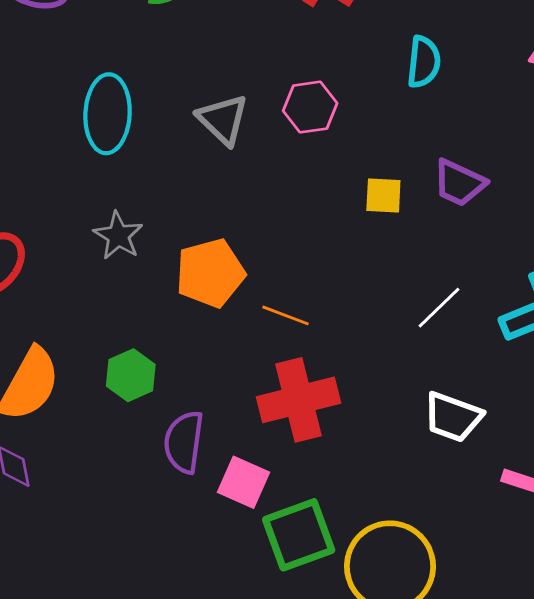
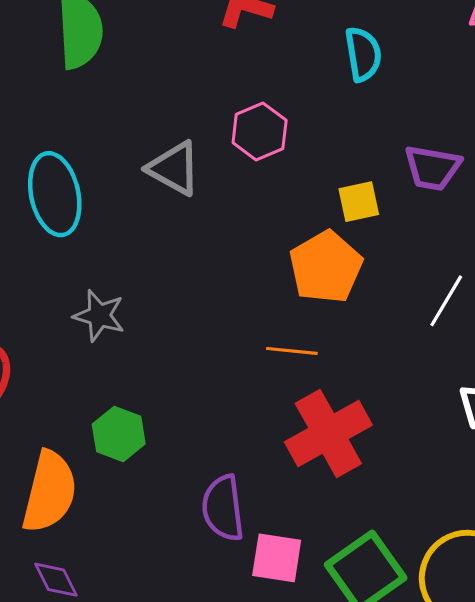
orange pentagon: (210, 273) -> (326, 267), moved
green hexagon: (131, 375) -> (119, 434), moved
pink square: (244, 482) -> (277, 558), moved

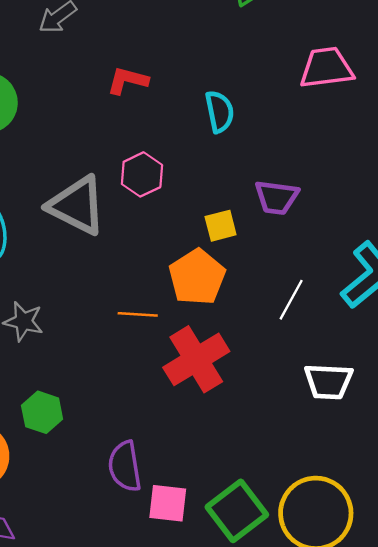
gray triangle: (174, 168) -> (77, 205), size x1.4
orange line: (292, 351) -> (138, 314), moved
red cross: (328, 434) -> (196, 359), moved

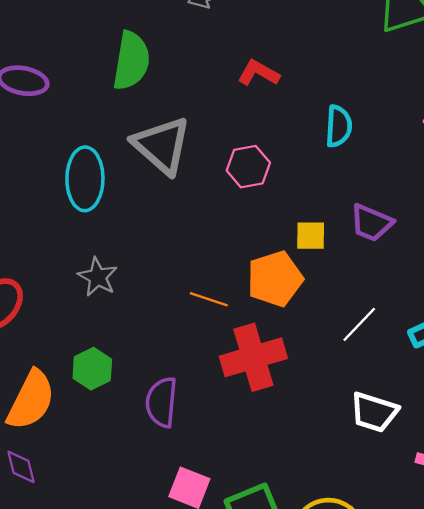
gray triangle: (77, 205) -> (162, 145), moved
purple semicircle: (125, 466) -> (161, 402), moved

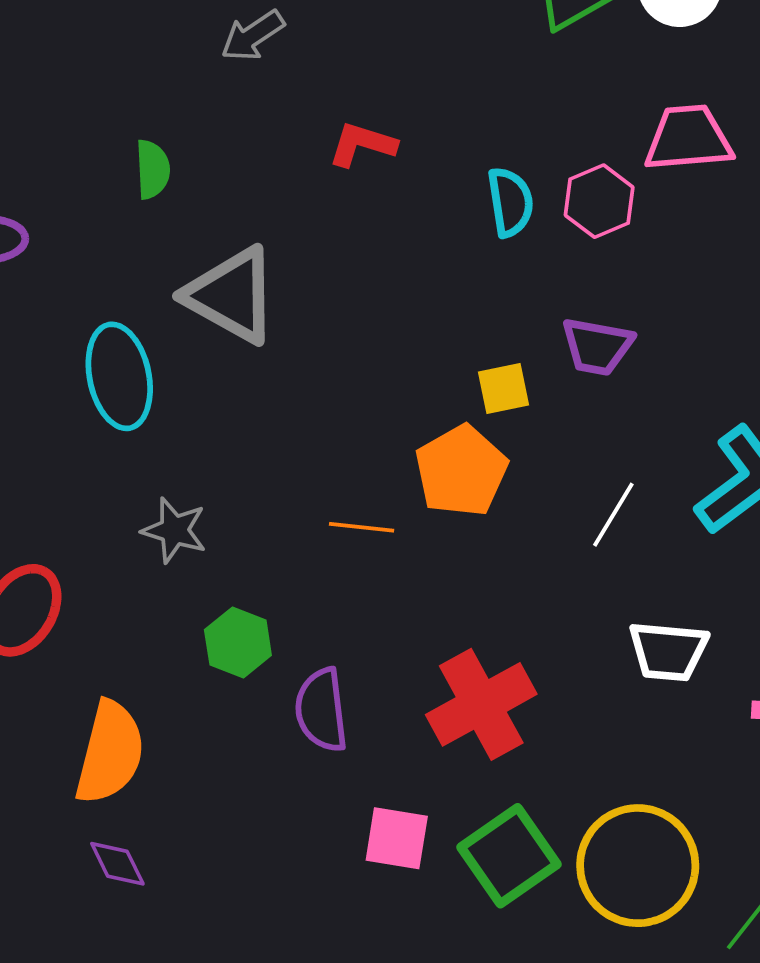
green semicircle: (131, 61) -> (153, 169), size x0.6
pink hexagon: (248, 167) -> (599, 201), moved
red cross: (253, 357) -> (481, 704), moved
green hexagon: (92, 369) -> (238, 643), moved

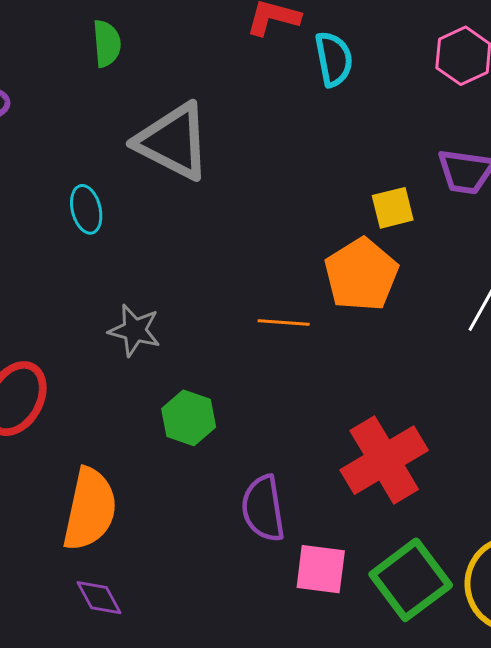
cyan semicircle: (510, 202) -> (334, 59), moved
cyan ellipse: (119, 376) -> (86, 209), size x0.6
purple semicircle: (321, 710) -> (263, 508), moved

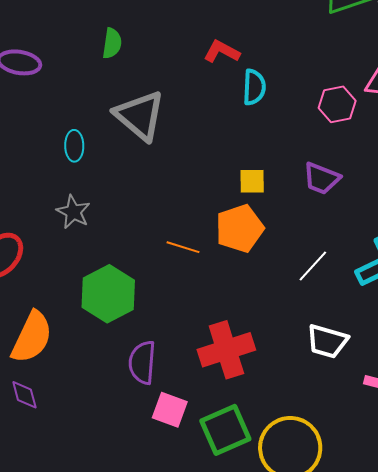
yellow square: (393, 208) -> (252, 181), moved
gray star: (135, 330) -> (73, 212), moved
green hexagon: (189, 418) -> (108, 294), size x1.6

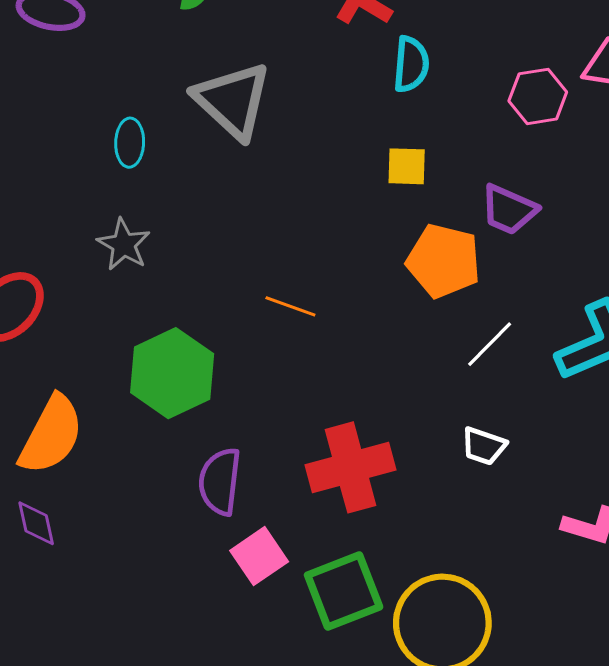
yellow square: (252, 181) -> (407, 166), moved
orange pentagon: (240, 228) -> (444, 261), moved, turned 30
white trapezoid: (327, 341) -> (484, 446), moved, size x0.7
pink square: (170, 410) -> (259, 556), turned 33

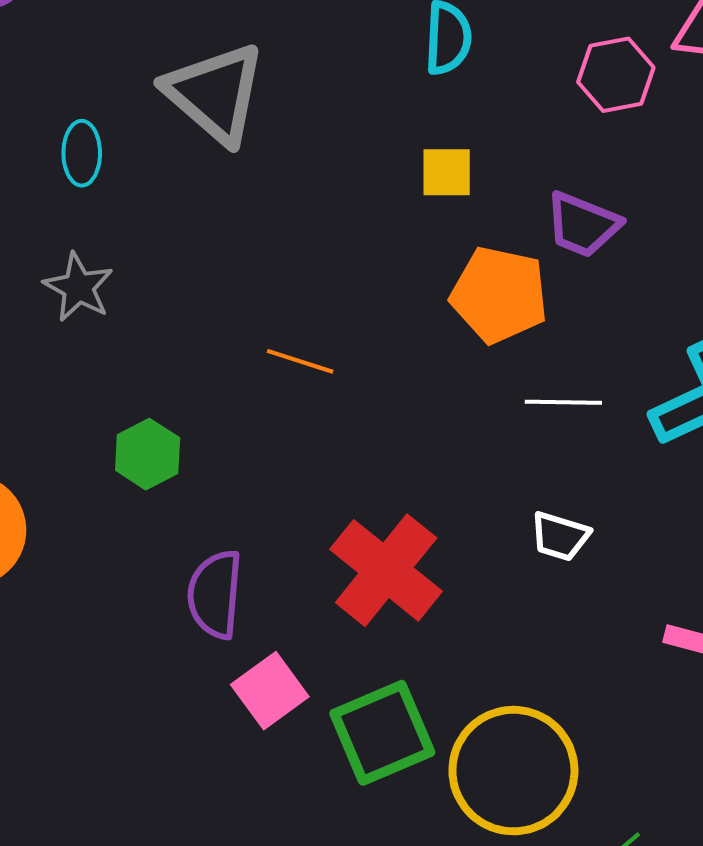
white line: (490, 344) -> (563, 402), turned 48
green hexagon: (172, 373) -> (148, 454), size x0.6
red cross: (351, 467) -> (386, 570), turned -34

